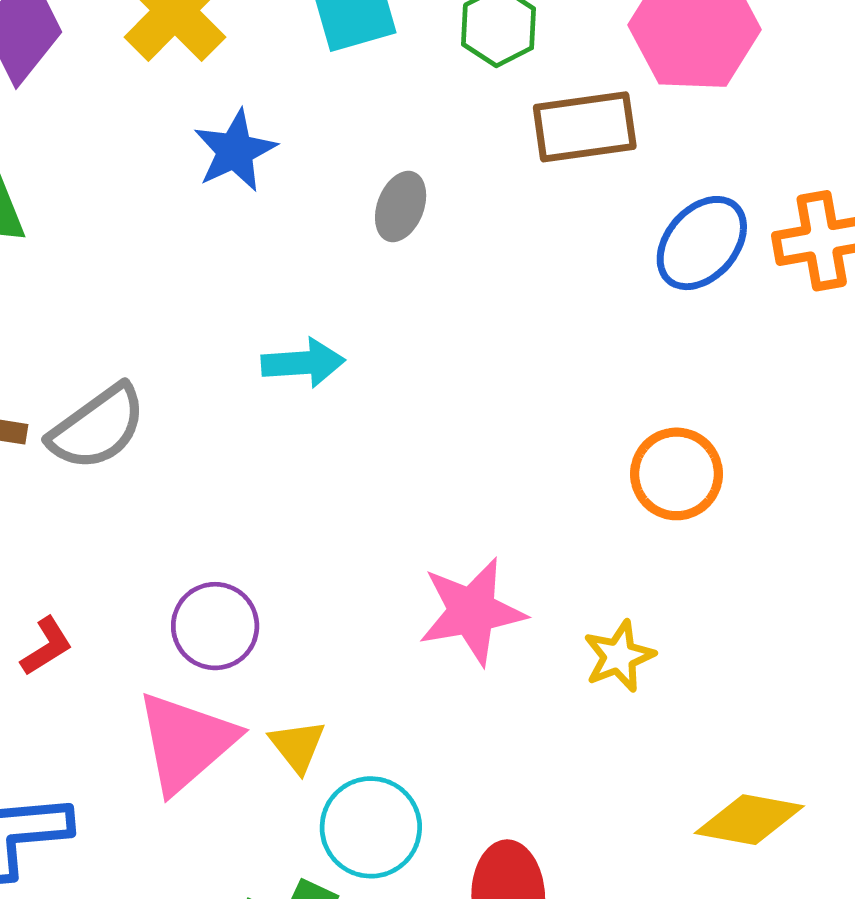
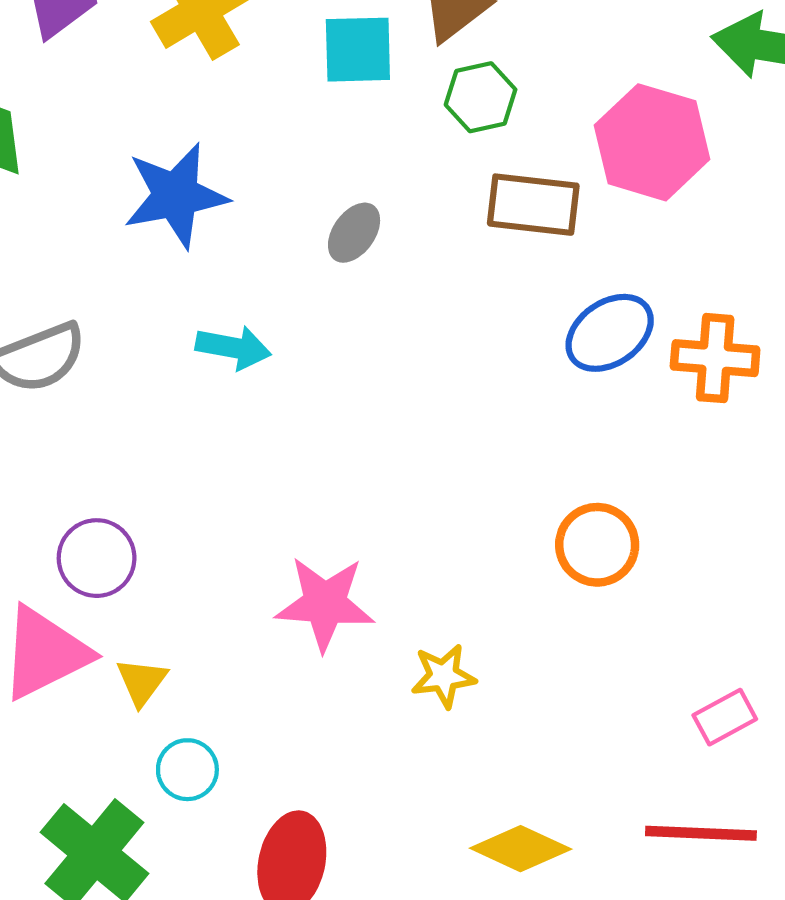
blue star: (235, 151) -> (176, 195), moved, size x1.4
orange circle: (677, 474) -> (597, 545), moved
cyan circle: (371, 827) -> (187, 770), size x0.7

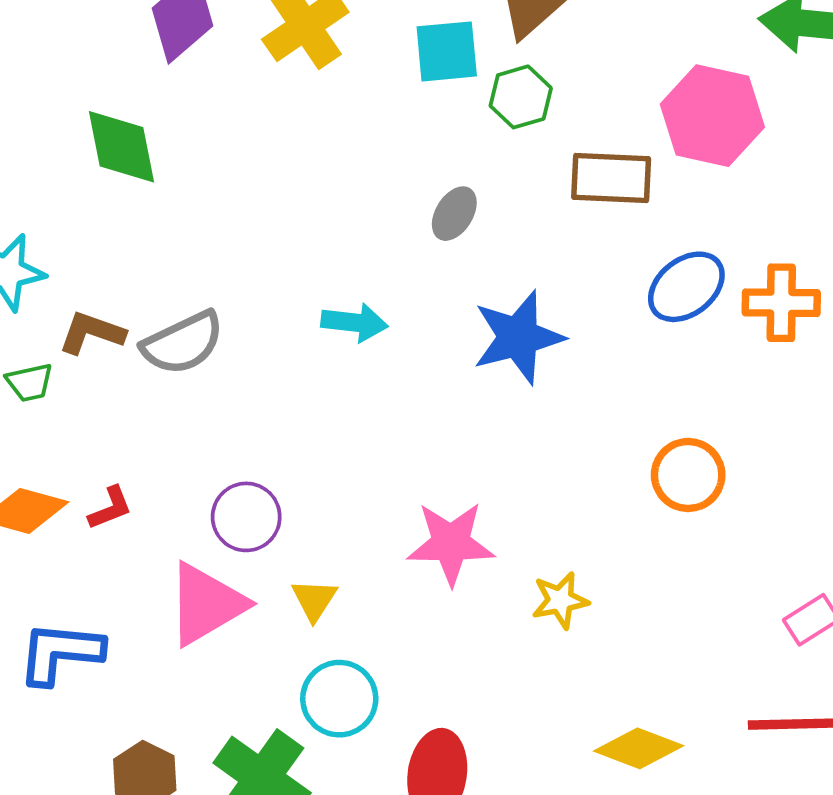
green hexagon: (481, 97) -> (521, 97), moved
blue star: (176, 195) -> (518, 337), moved
yellow triangle: (142, 682) -> (314, 600), moved
cyan circle: (187, 770) -> (339, 699), size x1.4

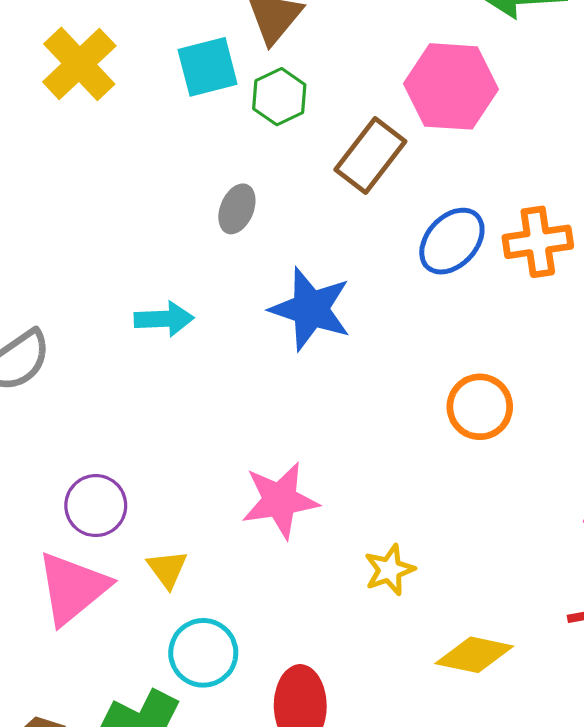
brown rectangle: (611, 178) -> (370, 156), turned -46
blue star: (518, 337) -> (311, 309), turned -30
yellow star: (560, 600) -> (389, 570), moved

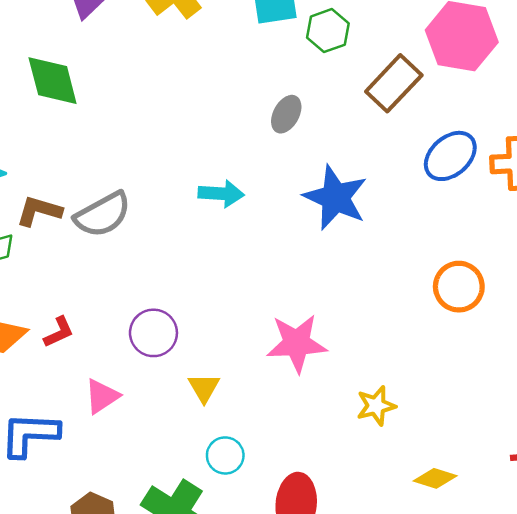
pink triangle: (73, 588) -> (102, 396), moved, size x0.6
cyan circle: (203, 653) -> (225, 455), size x0.7
yellow diamond: (474, 655) -> (435, 478), size x0.7

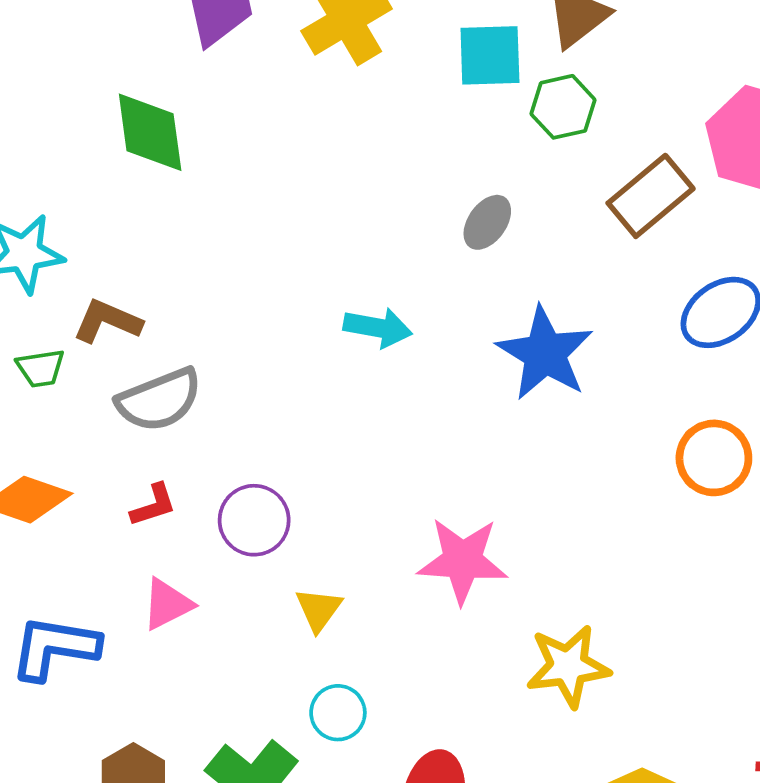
gray semicircle: (103, 215) -> (159, 400), moved
orange circle: (459, 287) -> (714, 458), moved
red L-shape: (59, 332) -> (153, 505), moved
yellow star: (376, 406) -> (568, 666), size x1.4

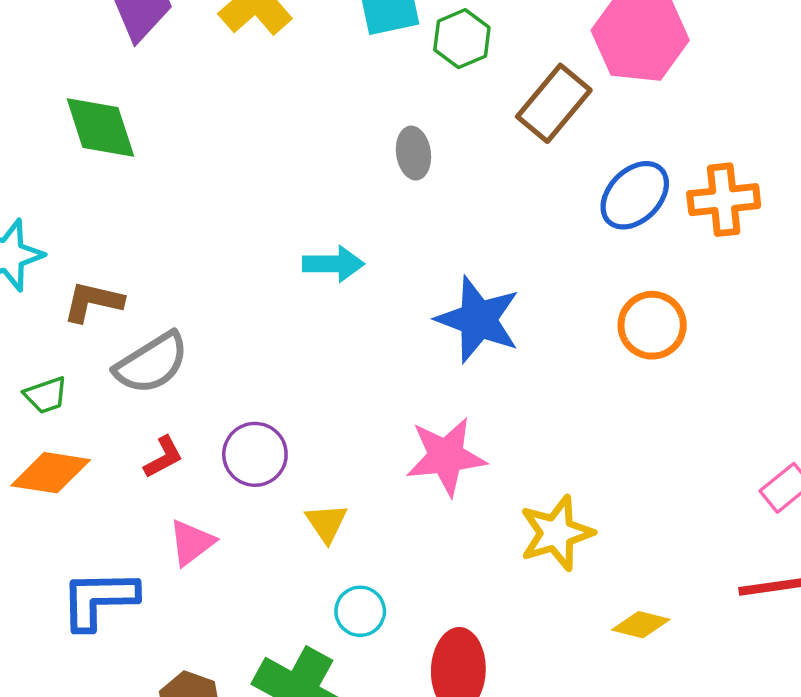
gray ellipse: (487, 222) -> (413, 153), turned -33
blue star: (545, 353) -> (478, 320), moved
green trapezoid: (41, 368) -> (46, 395), moved

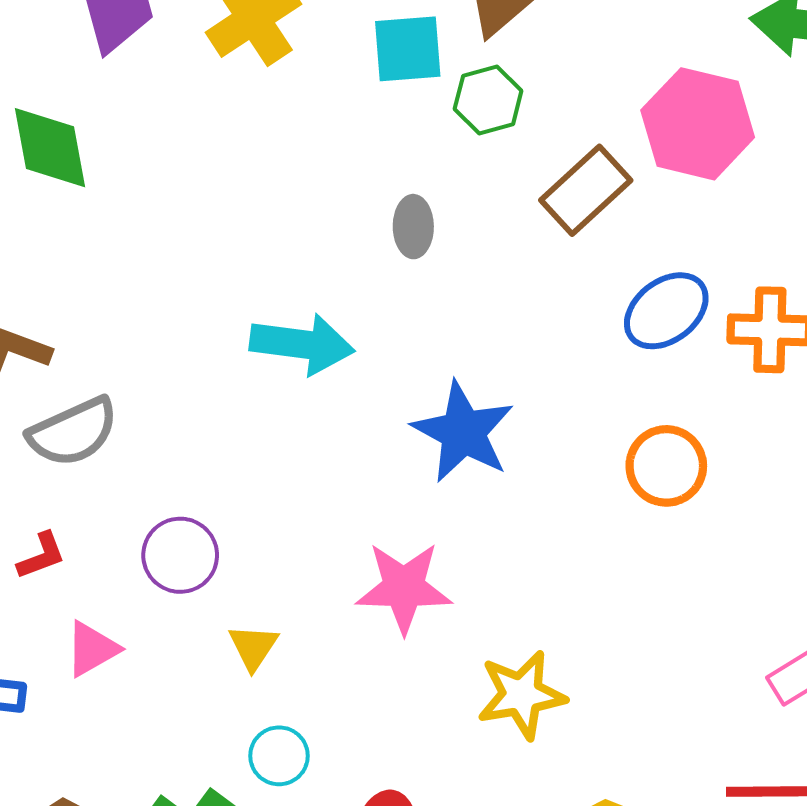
cyan arrow: (333, 264) -> (302, 344), size x1.4
red L-shape: (163, 457) -> (41, 556), moved

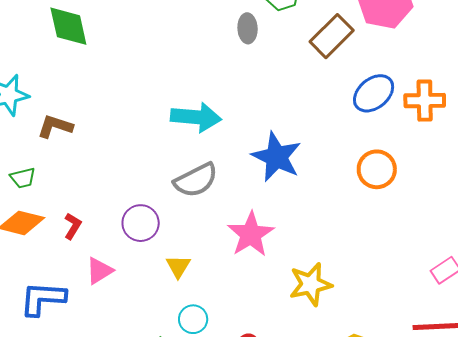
gray ellipse: (413, 227) -> (248, 28), moved
gray semicircle: (73, 432) -> (196, 180), moved
red L-shape: (41, 556) -> (73, 226), turned -36
pink star: (404, 588) -> (251, 234), turned -30

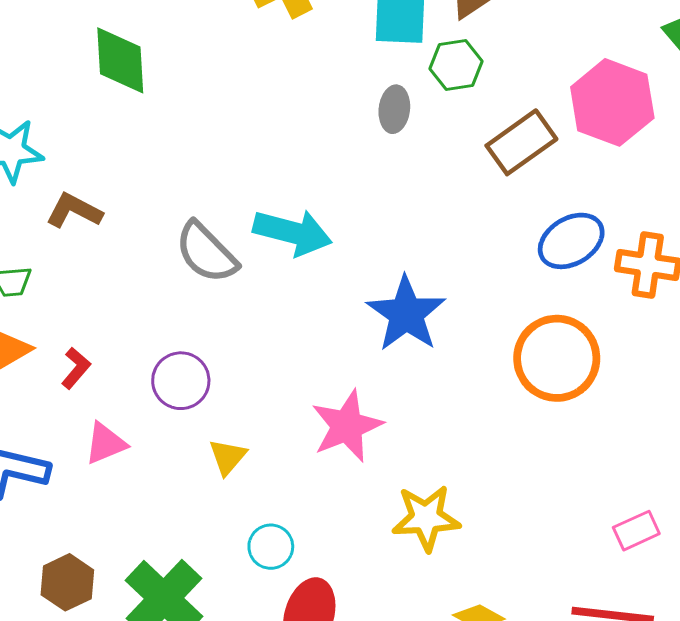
orange circle: (377, 169) -> (557, 358), size x1.4
gray semicircle: (196, 180) -> (206, 252), moved, turned 63
cyan circle: (193, 319) -> (271, 547), moved

